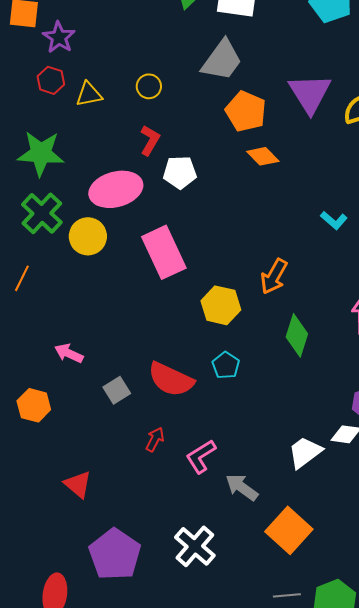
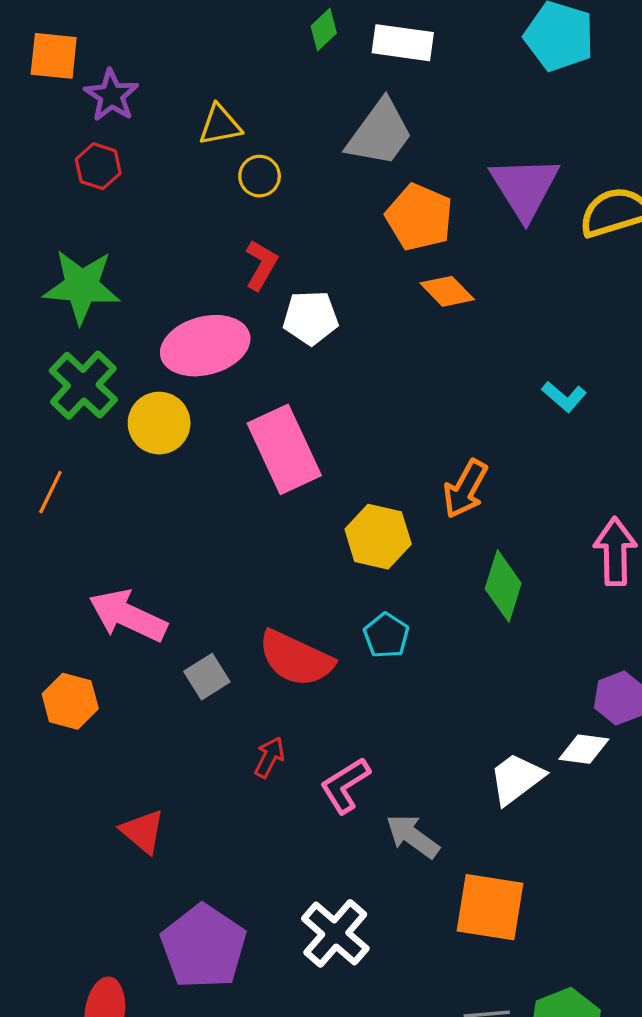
yellow triangle: (89, 94) -> (220, 125), moved
pink arrow: (69, 353) -> (128, 616), size x1.6
orange square: (289, 530) -> (490, 907), turned -33

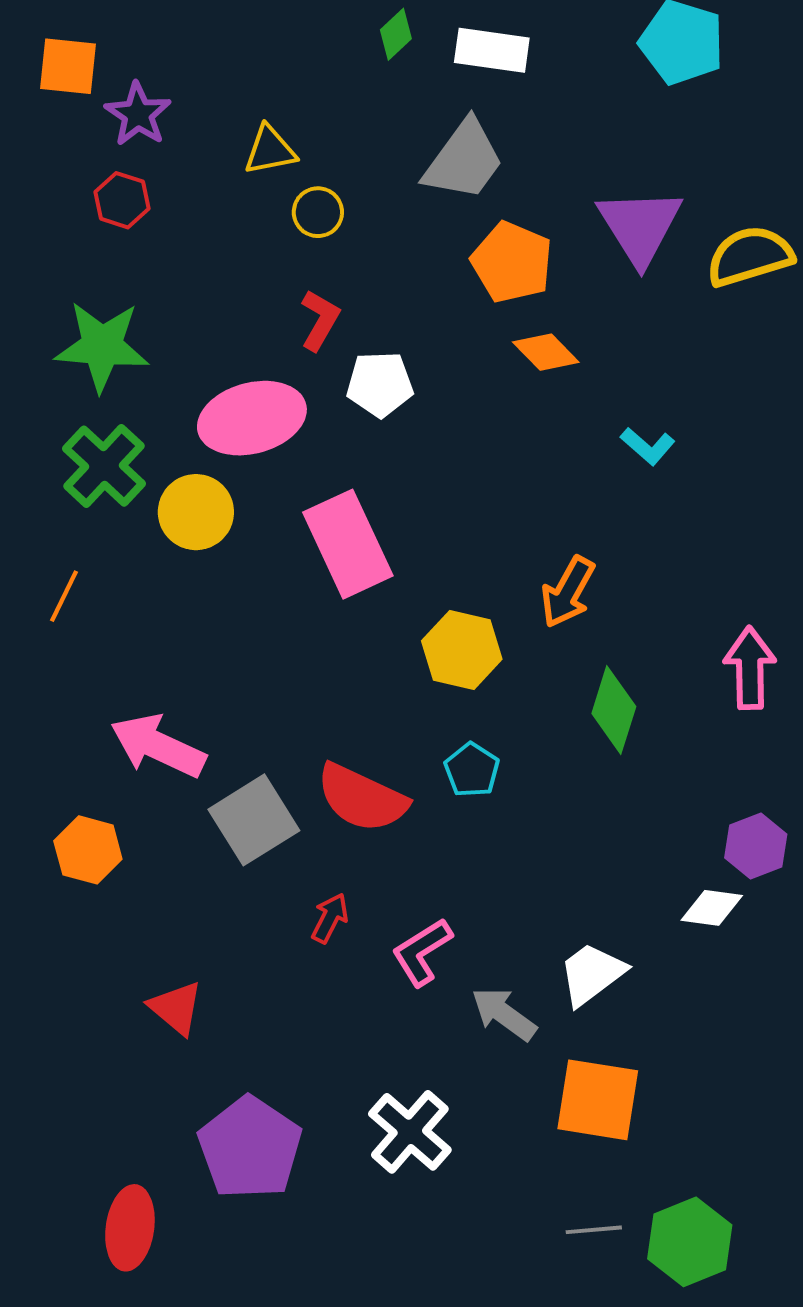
cyan L-shape: (564, 397) -> (648, 446), moved
gray square: (207, 677) -> (254, 820), size x1.6
white trapezoid: (516, 779) -> (592, 974), moved

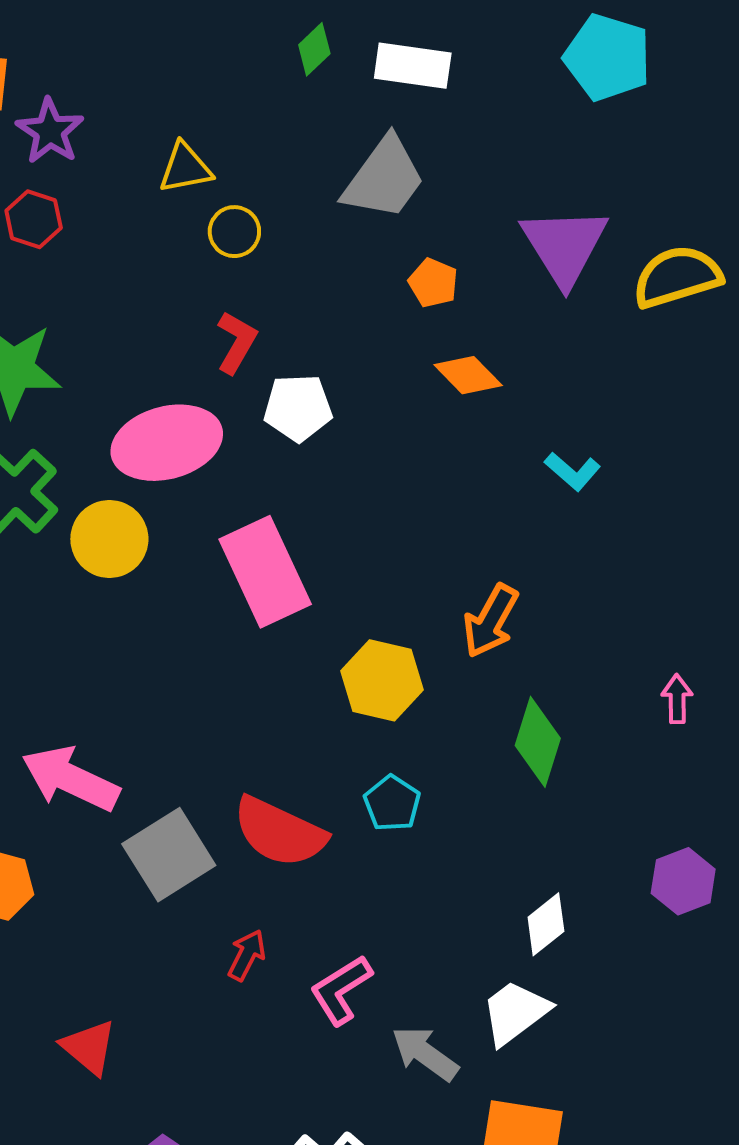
orange pentagon: (512, 262) -> (433, 283), size x0.6
pink arrow: (750, 668) -> (677, 699), size x0.6
white diamond: (712, 908) -> (546, 924), moved, turned -46

